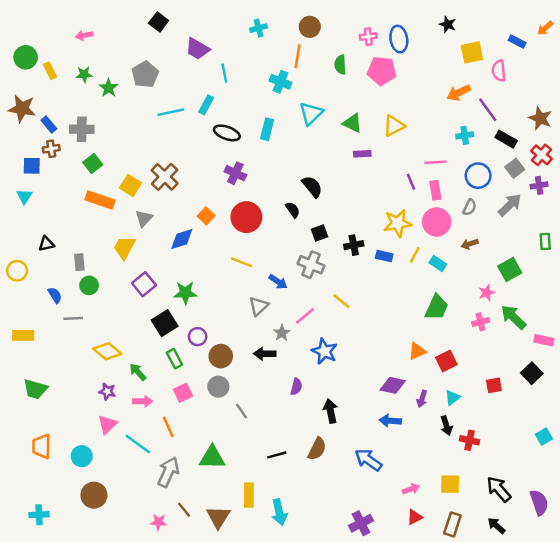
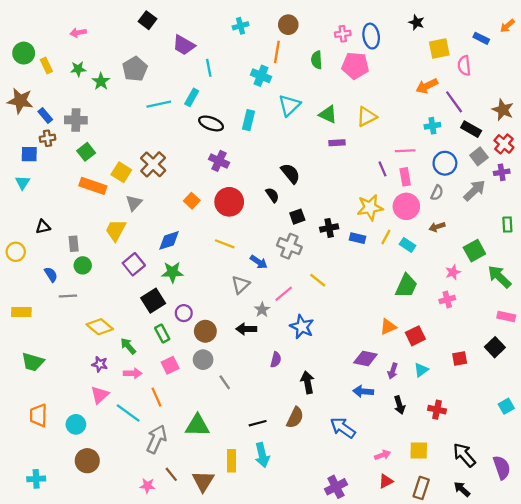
blue diamond: (182, 239) -> (169, 240), moved
green arrow: (513, 317) -> (499, 277), moved
black arrow: (446, 426) -> (400, 405), moved
cyan arrow: (279, 512) -> (262, 455), moved

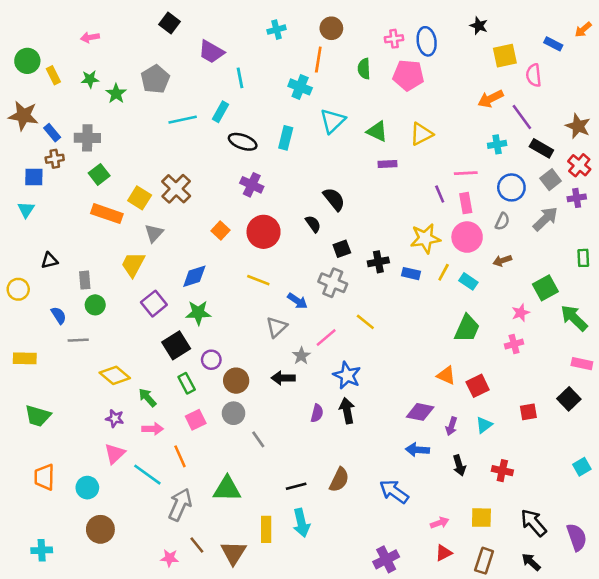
orange triangle: (388, 327) -> (446, 375), turned 48
black arrow: (308, 382) -> (347, 411), moved

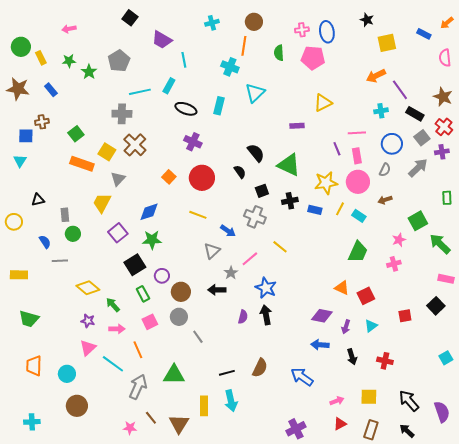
pink semicircle: (534, 75) -> (445, 58), moved
green triangle: (377, 131) -> (289, 165), moved, size x1.4
blue rectangle: (52, 133) -> (51, 90), moved
gray cross: (87, 138) -> (122, 114), moved

